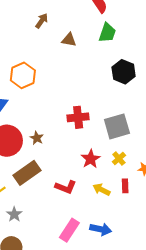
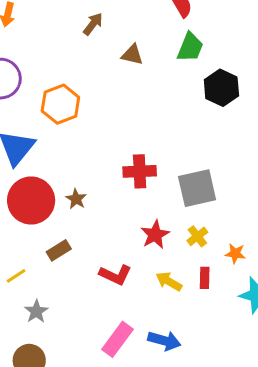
black hexagon: (124, 72) -> (221, 88), moved
brown rectangle: (27, 173) -> (59, 250), size x0.6

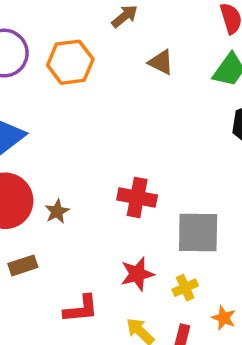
orange hexagon: (60, 104) -> (70, 62), moved
red L-shape: (115, 275) -> (81, 309), turned -44

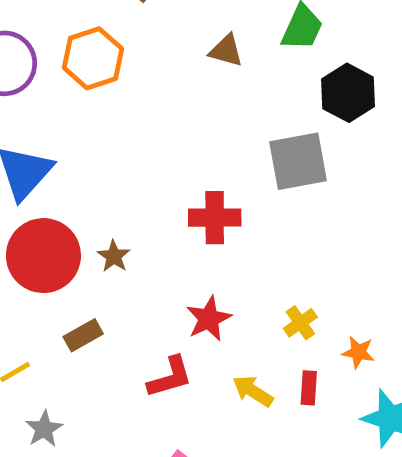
brown triangle: (161, 62) -> (226, 51), moved
gray square: (198, 233) -> (298, 161), moved
red star: (137, 274) -> (209, 319), moved

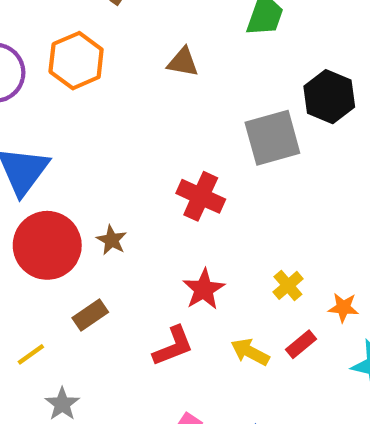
brown triangle: (226, 51) -> (183, 62), moved
black hexagon: (348, 93) -> (329, 97), moved
red cross: (215, 218) -> (201, 196), turned 30
red rectangle: (309, 388) -> (301, 344), turned 52

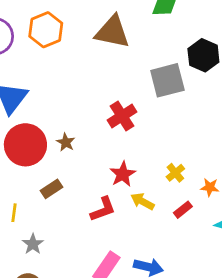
brown triangle: (183, 62) -> (112, 32), size x1.8
red cross: (201, 196) -> (122, 116), turned 32
yellow arrow: (250, 352) -> (143, 201), moved
yellow line: (31, 354) -> (14, 213), turned -48

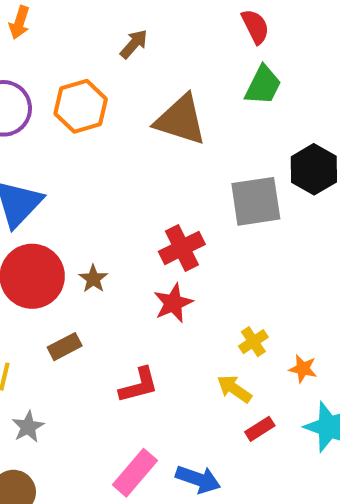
red star: (123, 174) -> (173, 303), moved
yellow arrow: (143, 201) -> (234, 389), moved
red rectangle: (183, 210) -> (260, 429), moved

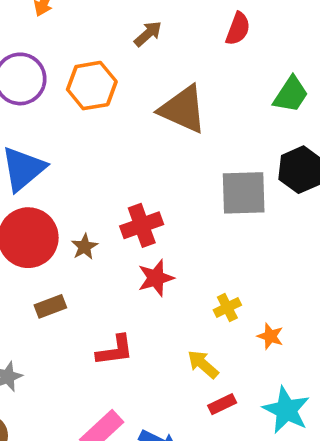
red semicircle: (255, 27) -> (238, 29), moved, turned 40
green trapezoid: (263, 85) -> (291, 95), moved
red cross: (182, 248) -> (142, 225), moved
yellow cross: (253, 342) -> (227, 308), moved
orange star: (303, 369) -> (270, 336), moved

